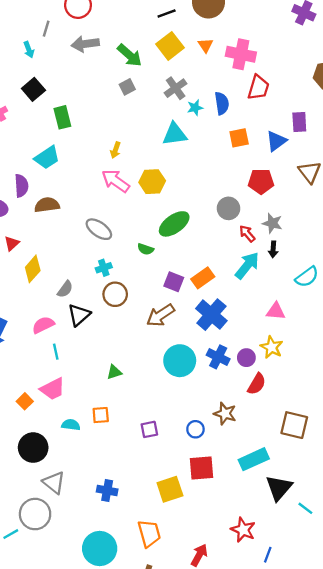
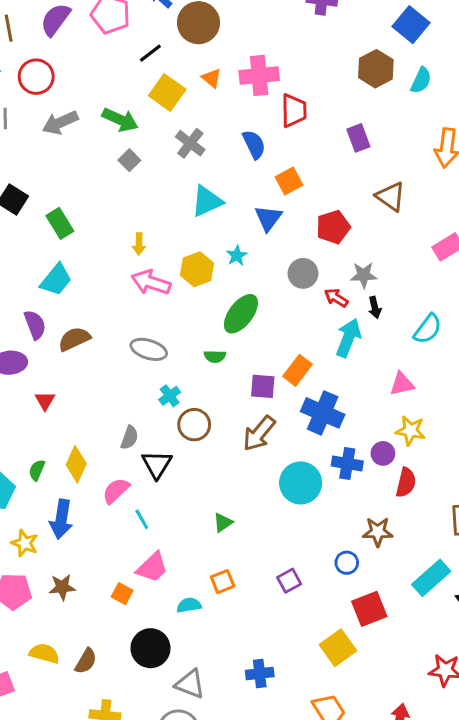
cyan star: (195, 108) -> (237, 256), moved
blue triangle: (276, 141) -> (268, 218), moved
yellow diamond: (33, 269) -> (76, 464), moved

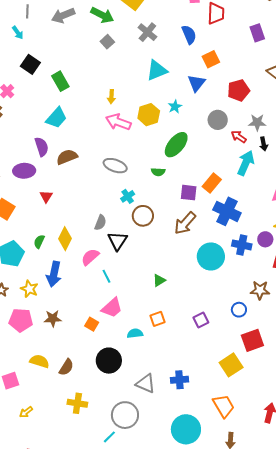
gray triangle: (190, 684) -> (146, 384), moved

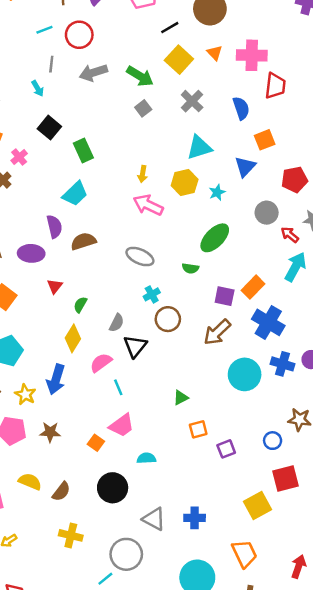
yellow hexagon: (149, 115) -> (185, 183), moved
green semicircle: (39, 242) -> (80, 305), moved
orange square: (157, 319) -> (198, 429), moved

